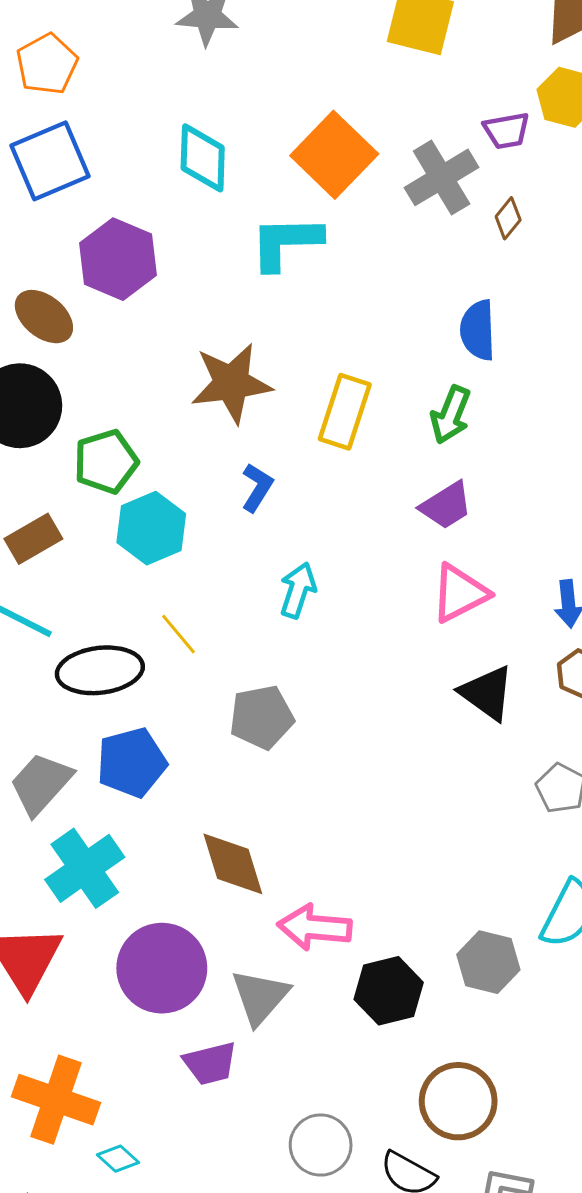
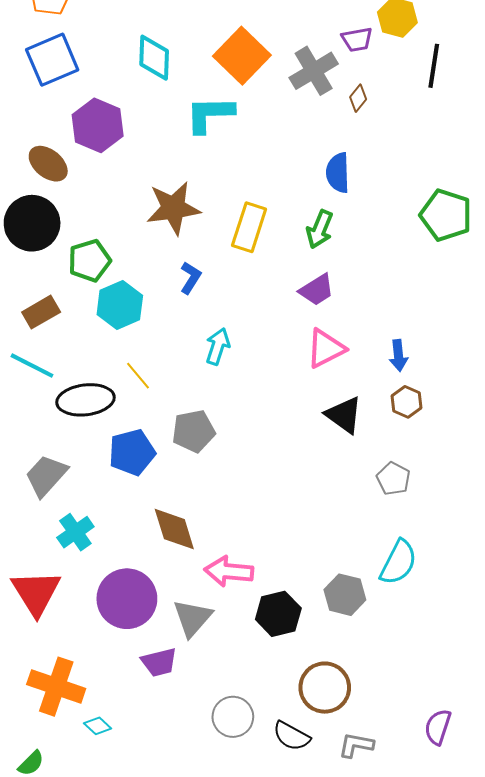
blue pentagon: (132, 763) -> (132, 452), moved
cyan cross: (85, 868) -> (75, 532), size x0.7

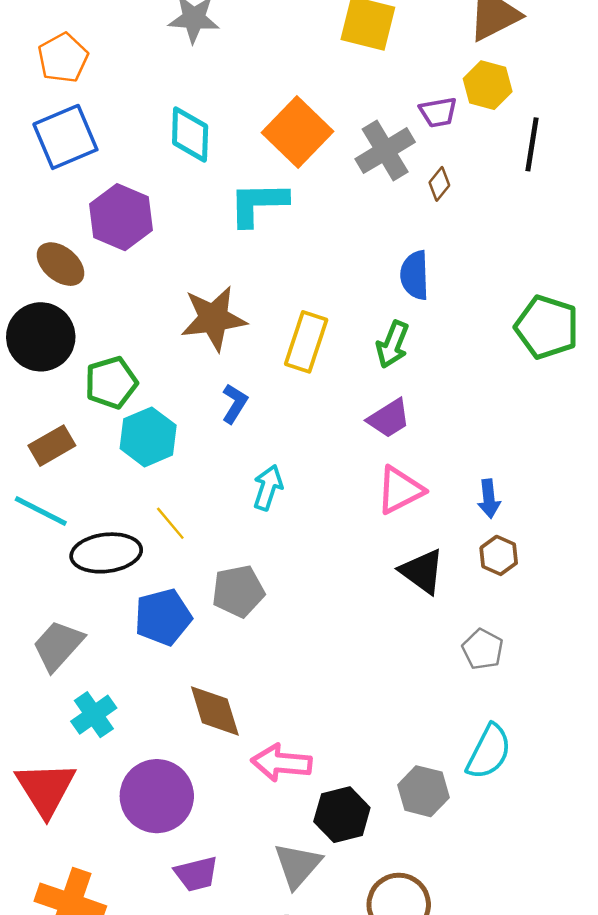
gray triangle: (193, 618) -> (297, 865), moved

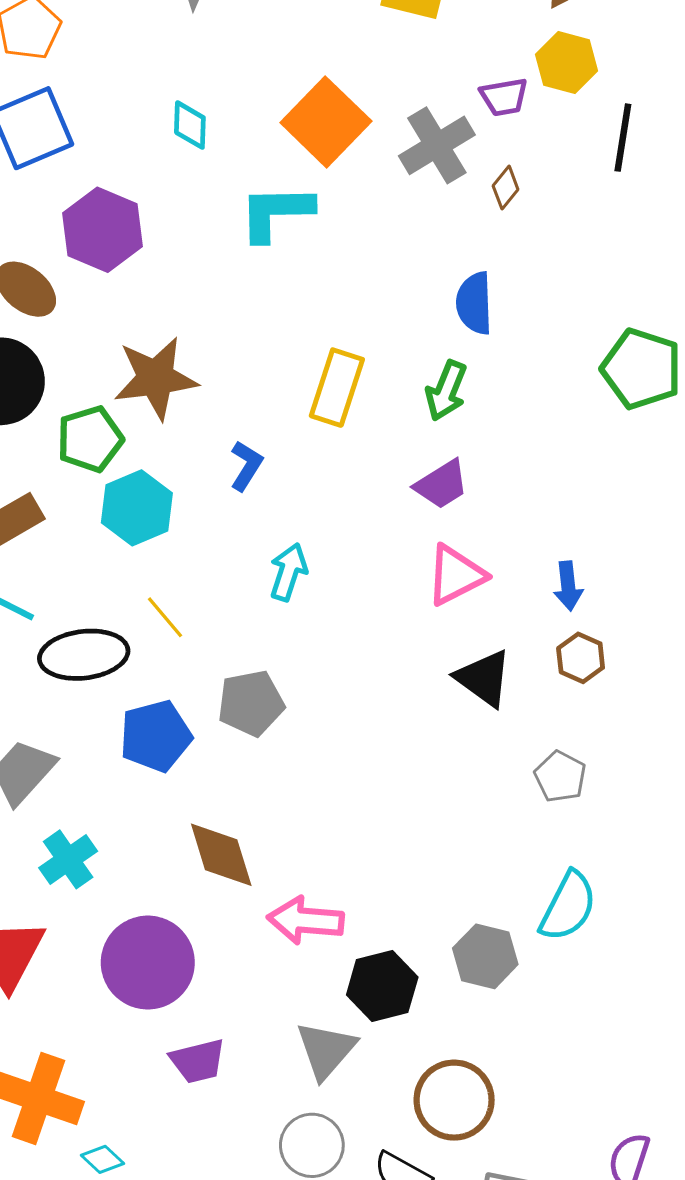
cyan diamond: (190, 134) -> (190, 125), size x0.7
brown star: (214, 318) -> (156, 378), moved

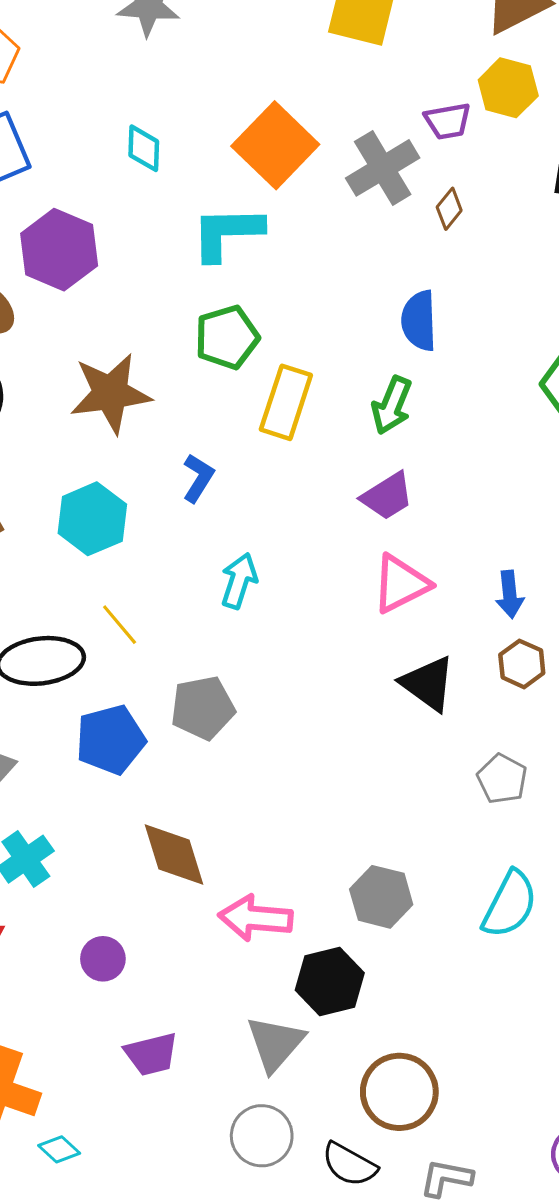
green pentagon: (90, 439) -> (227, 337), moved
gray hexagon: (485, 956) -> (381, 897), moved
purple circle: (148, 963) -> (103, 959), size x0.5

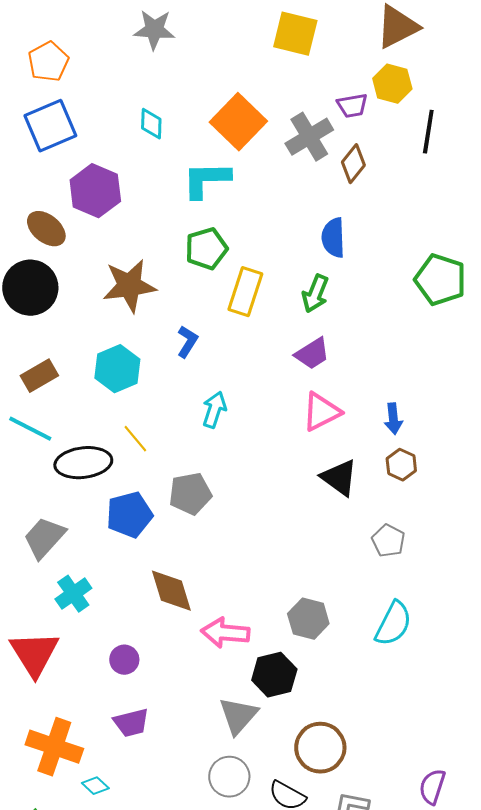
brown diamond: (449, 209) -> (353, 164), size x1.4
purple trapezoid: (151, 1054) -> (131, 723), moved

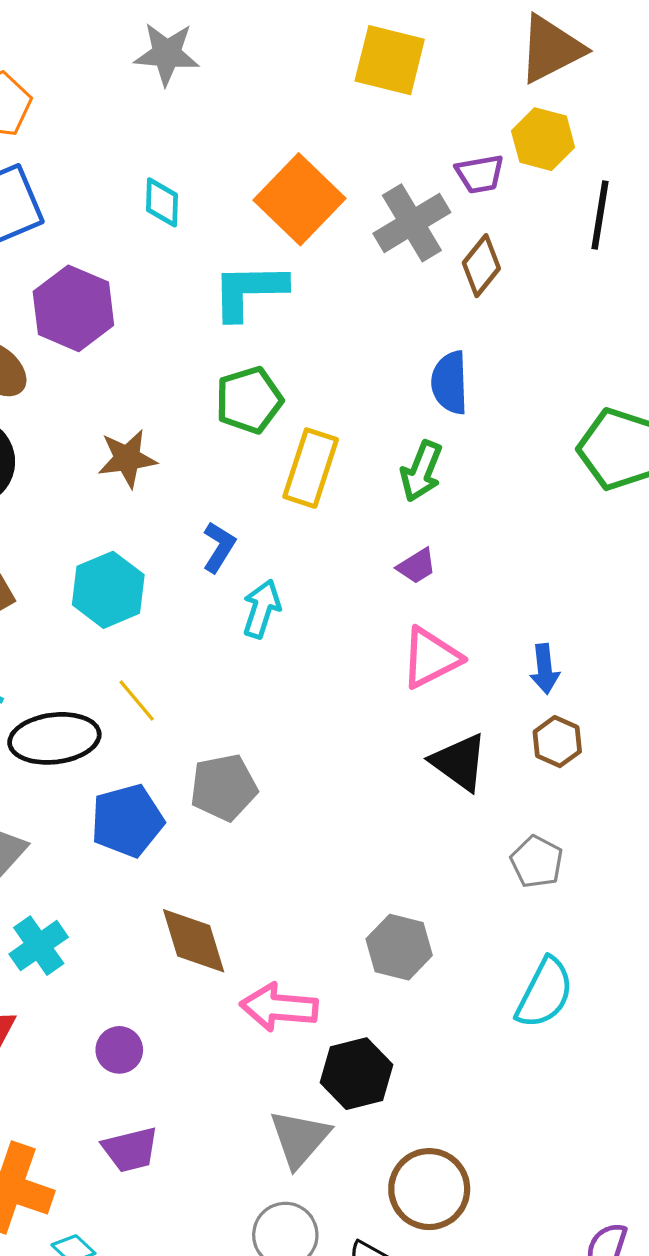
brown star: (129, 286) -> (127, 459), size x0.7
purple trapezoid: (312, 354) -> (417, 566), size x0.7
cyan arrow: (214, 410) -> (262, 609), moved
gray hexagon: (308, 619) -> (399, 947), moved

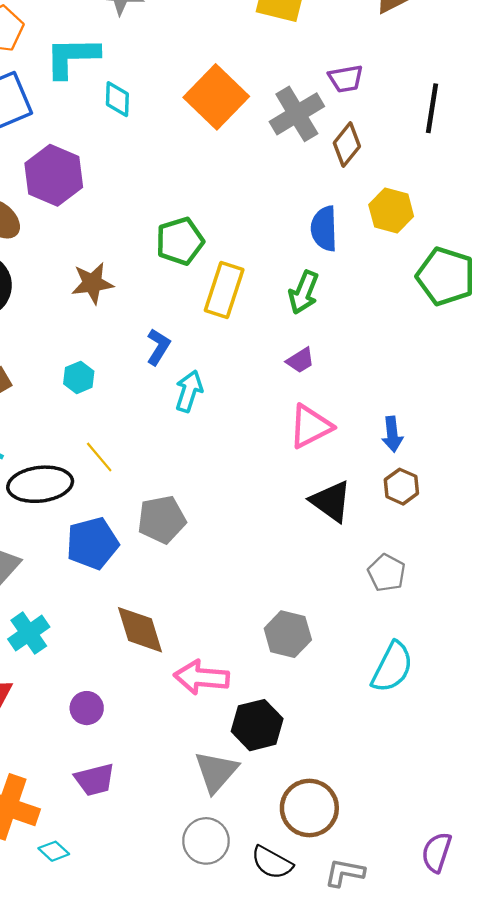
yellow hexagon: (543, 139) -> (391, 210), moved
cyan L-shape: (249, 291) -> (72, 57), moved
cyan hexagon: (108, 590) -> (79, 377), size x0.6

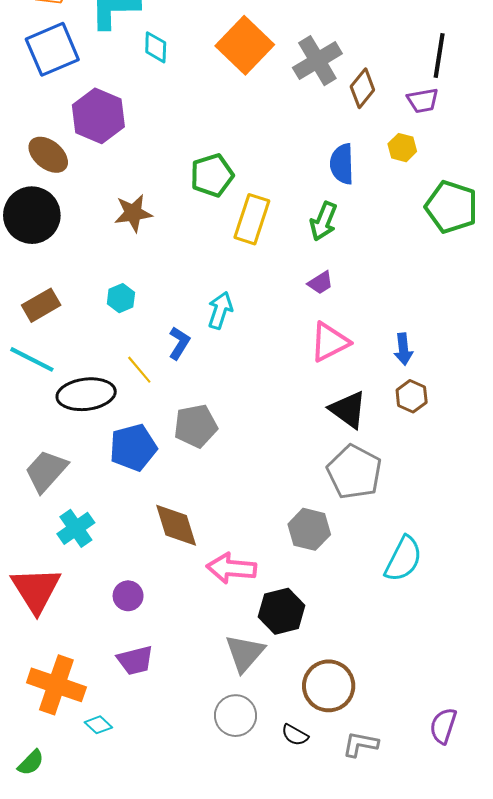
purple trapezoid: (346, 79) -> (423, 101), moved
yellow hexagon: (391, 210) -> (402, 148), size x0.7
blue L-shape: (158, 347) -> (179, 343), moved
gray pentagon: (387, 573) -> (354, 472), moved, size x1.6
black semicircle: (272, 863) -> (295, 735), size x0.7

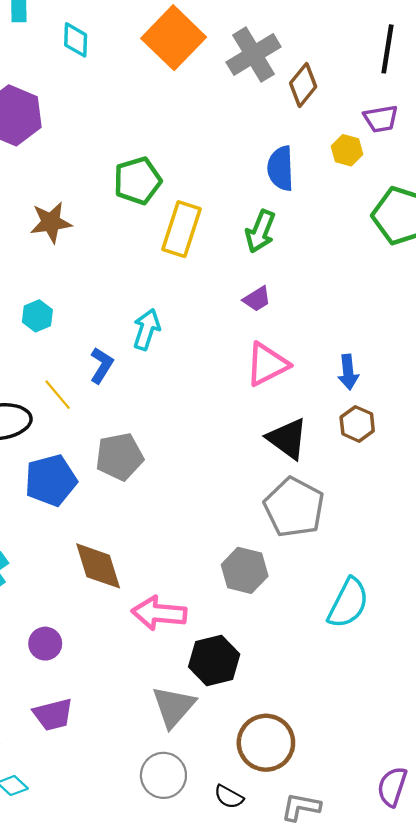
purple trapezoid: (423, 101) -> (381, 119), moved

